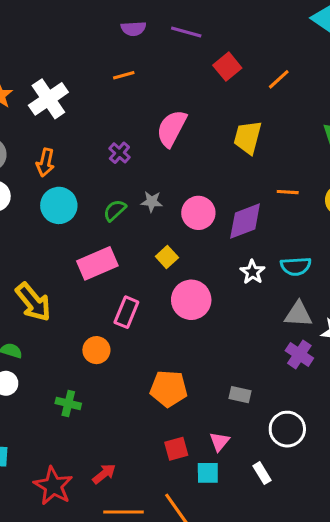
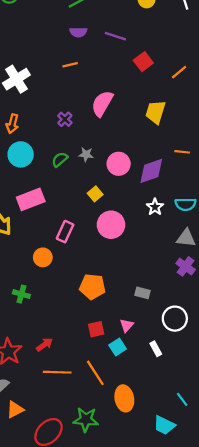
pink rectangle: (97, 263) -> (31, 199), moved
cyan square: (208, 473) -> (118, 347), turned -35

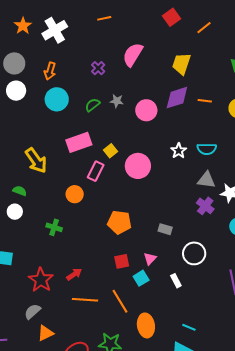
purple diamond: (151, 171) -> (177, 98), moved
yellow square: (95, 194) -> (111, 151), moved
pink rectangle: (31, 199) -> (79, 142), moved
cyan line: (182, 399) -> (189, 327), moved, turned -32

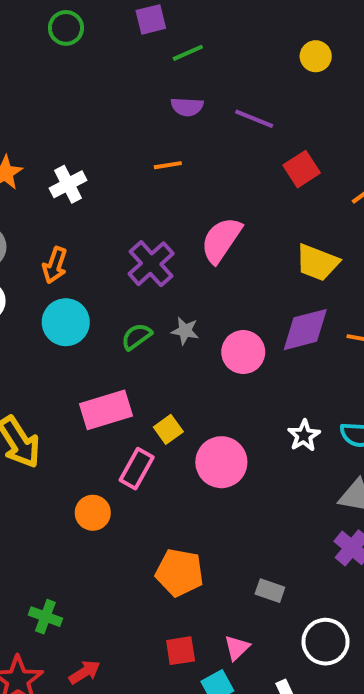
white cross: (55, 30) -> (68, 184), size x0.7
yellow trapezoid: (181, 64) -> (317, 263), turned -90
purple cross: (98, 68) -> (151, 264), size x1.6
green cross: (54, 227) -> (45, 617), moved

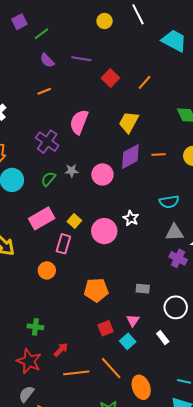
purple semicircle: (187, 107) -> (47, 60), turned 56
yellow trapezoid: (317, 263) -> (129, 122), turned 110
white star: (304, 436) -> (131, 218), moved

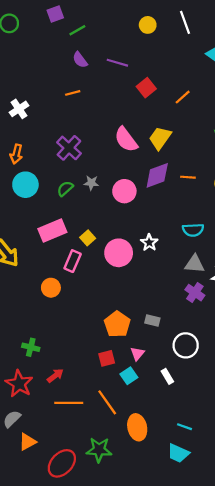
pink semicircle: (79, 122) -> (126, 140), moved, turned -65
orange pentagon: (96, 290) -> (117, 324), moved, turned 30

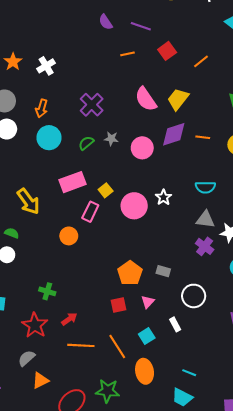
orange line: (73, 93) -> (127, 54), moved
cyan square: (129, 376) -> (147, 336), moved

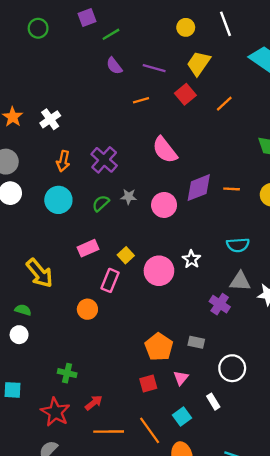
yellow trapezoid: (178, 99) -> (199, 63), moved
orange arrow: (42, 108) -> (63, 161), moved
pink rectangle: (73, 182) -> (88, 248), size x0.7
purple cross: (205, 246) -> (220, 304), moved

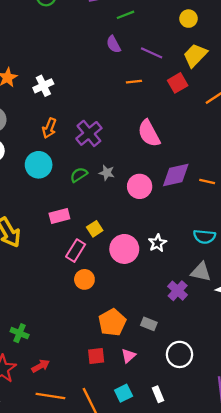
green line: (111, 34) -> (126, 15), moved
orange circle: (87, 309) -> (84, 279), moved
white rectangle: (213, 402) -> (158, 394), moved

